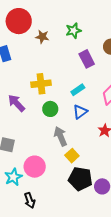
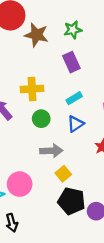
brown star: (42, 37) -> (36, 35), size x1.5
purple rectangle: (87, 59) -> (71, 62), moved
gray arrow: (61, 136) -> (51, 151), turned 108

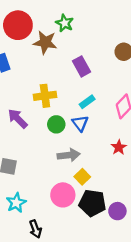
green star: (73, 30) -> (65, 23), moved, turned -30
blue triangle: (76, 124) -> (80, 123), moved, turned -30
pink circle: (20, 184) -> (63, 195), moved

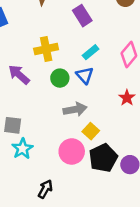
cyan star: (16, 203) -> (22, 149), moved
black pentagon: (92, 203) -> (103, 158), turned -30
black arrow: (35, 229) -> (45, 189), turned -126

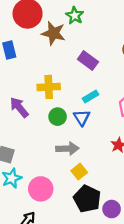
purple rectangle: (82, 16) -> (88, 61), turned -30
pink circle: (72, 151) -> (41, 189), moved
black pentagon: (103, 158) -> (87, 199), turned -30

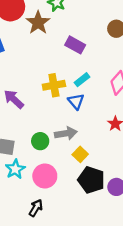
brown star: (53, 33) -> (38, 23), turned 30
yellow cross: (49, 87) -> (54, 85), moved
green circle: (58, 117) -> (40, 141), moved

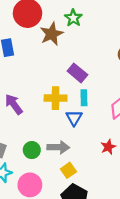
purple rectangle: (75, 45) -> (77, 73), moved
cyan rectangle: (82, 80) -> (84, 98), turned -64

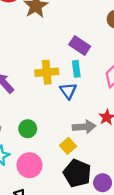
purple rectangle: (77, 73) -> (80, 46), moved
gray arrow: (58, 147) -> (84, 127), moved

